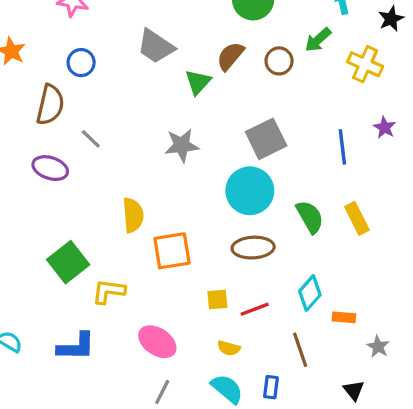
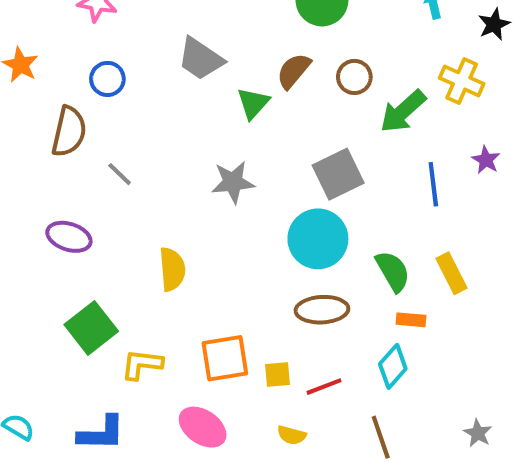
green arrow: (318, 40) -> (403, 111), moved, size x1.4
purple ellipse: (50, 168) -> (69, 237), moved
orange square: (172, 251) -> (225, 358), moved
orange rectangle: (344, 317) -> (411, 320), moved

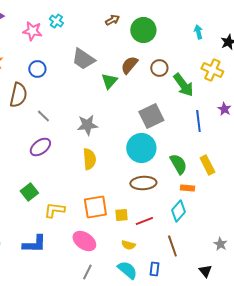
green arrow: (403, 111) -> (183, 85), turned -85
gray star: (233, 182) -> (87, 125), moved
purple ellipse: (69, 237) -> (40, 147), moved, turned -55
yellow semicircle: (172, 269) -> (89, 159), moved
green square: (91, 328) -> (29, 192), size x0.7

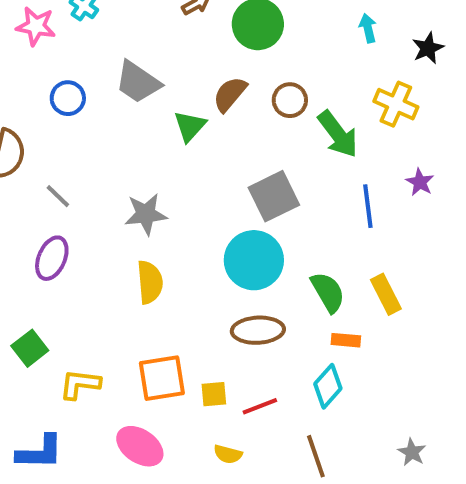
blue circle: (37, 69) -> (68, 98), moved
purple ellipse: (40, 147) -> (52, 258), turned -30

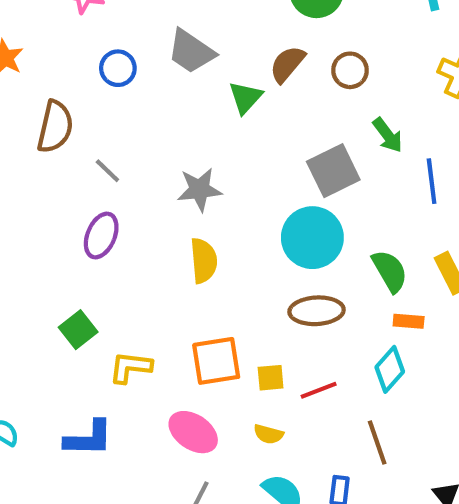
green arrow: (338, 134) -> (388, 135), moved, size x0.7
yellow semicircle: (228, 454) -> (268, 434), moved

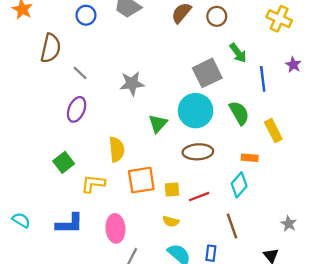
green triangle: (245, 97) -> (158, 124), moved
yellow semicircle: (204, 261) -> (117, 149), moved
green semicircle: (390, 271) -> (239, 113), moved
pink ellipse: (193, 432) -> (115, 228), moved, turned 52

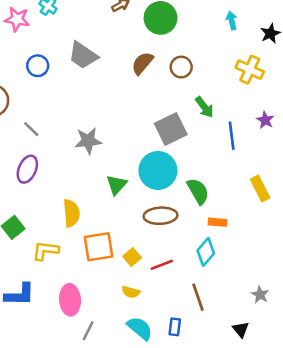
green semicircle: (239, 113) -> (198, 191), moved
yellow rectangle: (273, 131) -> (260, 189), moved
yellow square: (172, 190) -> (132, 257), turned -35

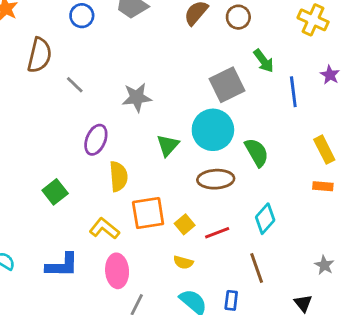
purple ellipse: (27, 169) -> (96, 140), moved
orange rectangle: (217, 222) -> (323, 186), moved
yellow L-shape: (45, 251) -> (104, 229), moved, turned 32

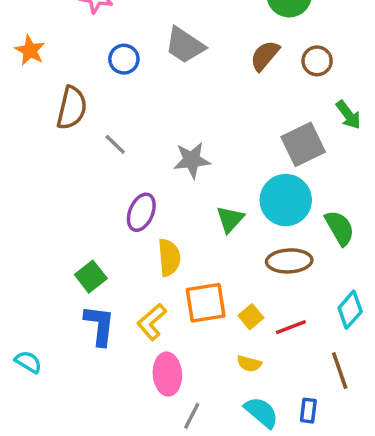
yellow L-shape: (104, 229) -> (152, 322), turned -80
blue L-shape: (62, 265) -> (100, 325), moved, turned -84

